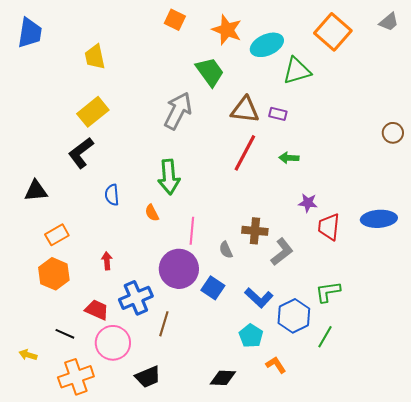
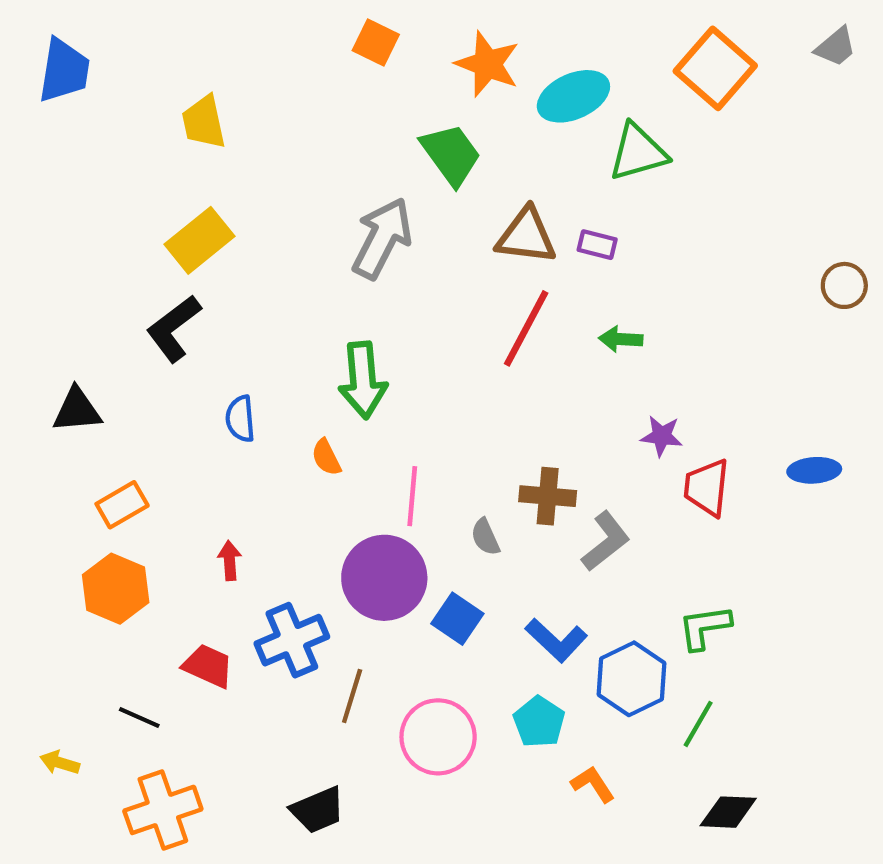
blue ellipse: (379, 219) -> (814, 470), size x0.7
pink circle: (113, 343) -> (438, 737), moved
black diamond: (223, 378) -> (728, 812), moved

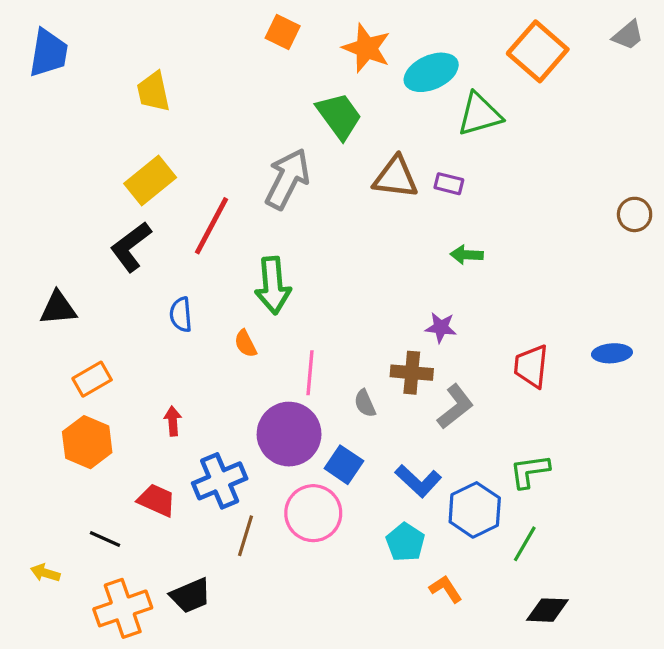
red line: (526, 328) -> (212, 226), moved
purple star: (662, 436) -> (441, 327), moved
brown line: (352, 696) -> (245, 536), moved
pink circle: (438, 737) -> (313, 513), moved
black trapezoid: (318, 810) -> (191, 595), moved

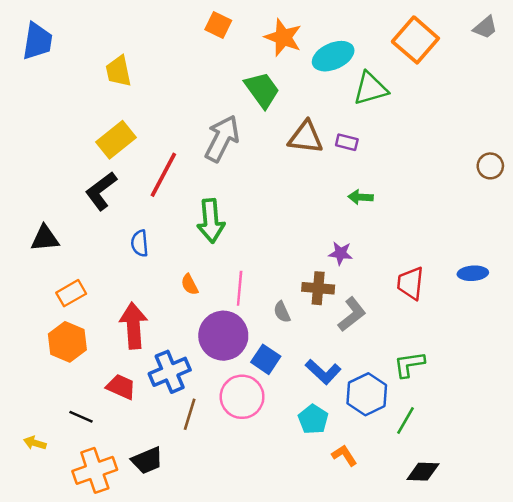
orange semicircle: (245, 344) -> (190, 284), moved
red arrow: (173, 421) -> (133, 326), size x2.0

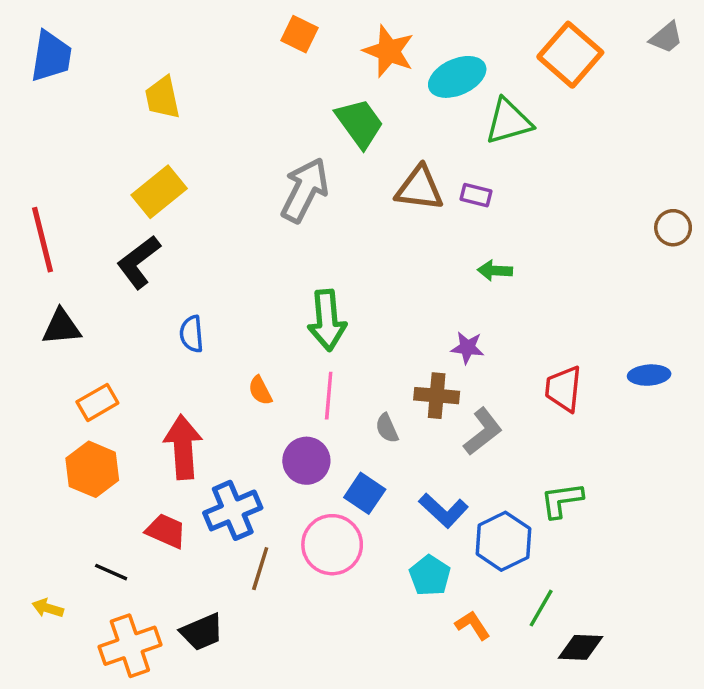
red line: (163, 175) -> (43, 240), moved, turned -42
green arrow: (211, 221) -> (327, 320), moved
purple circle: (223, 336) -> (306, 461), size x0.7
green line: (405, 420) -> (541, 608), moved

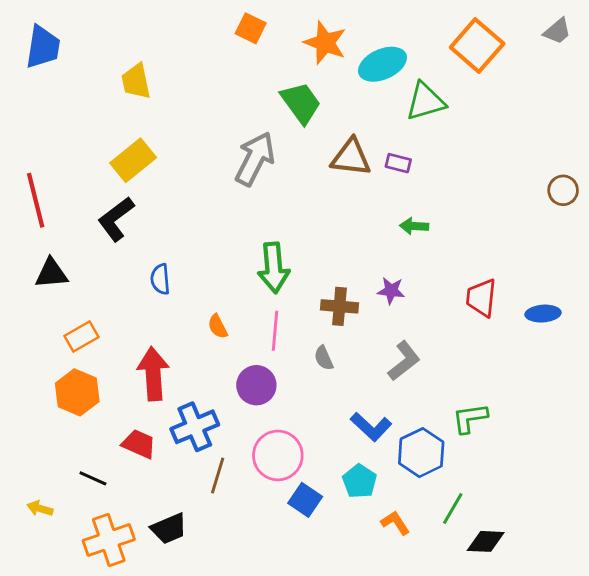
red trapezoid: (563, 389) -> (481, 298), moved
brown cross: (437, 396) -> (339, 306), moved
blue square: (365, 493) -> (305, 500), moved

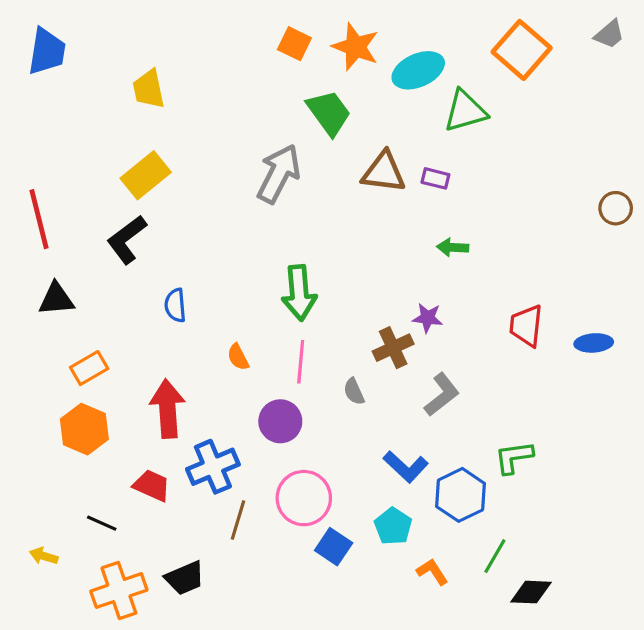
orange square: (251, 28) -> (294, 44), moved
brown cross: (339, 306) -> (393, 348), moved, turned -30

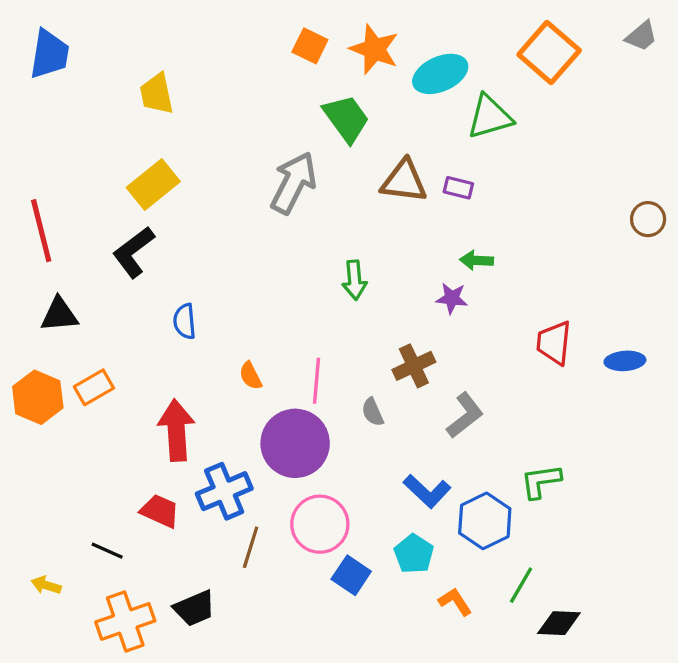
green arrow: (299, 293) -> (354, 280), moved, size x0.7
purple star: (428, 318) -> (452, 298), moved
purple circle: (280, 421) -> (295, 443), size x1.5
orange hexagon: (84, 429) -> (38, 397), moved

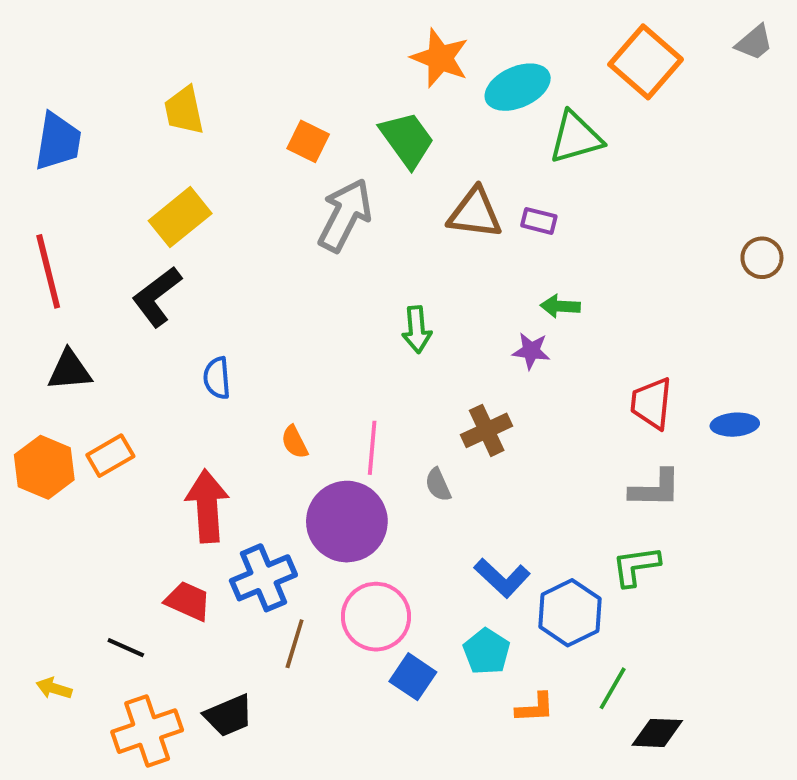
orange square: (310, 46) -> (308, 141), moved
blue trapezoid: (49, 54) -> (58, 141), moved
gray L-shape: (465, 415) -> (655, 489), moved, turned 39
orange L-shape: (455, 602) -> (535, 708), turned 120

